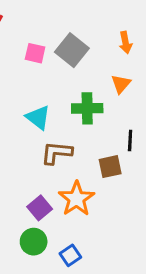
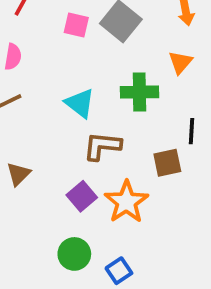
purple square: (40, 208) -> (82, 196), moved

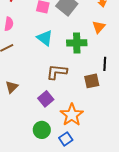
cyan triangle: (80, 103) -> (45, 38), moved
orange star: (126, 202) -> (72, 115), moved

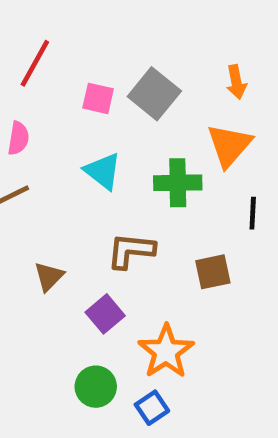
orange triangle: (99, 27) -> (229, 145), size x1.5
black line: (105, 64) -> (253, 213), moved
brown triangle: (12, 87) -> (49, 276), moved

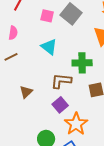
green cross: (178, 183) -> (82, 63), moved
purple square: (105, 314) -> (60, 105), moved

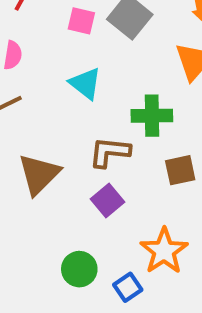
brown triangle: (26, 92) -> (39, 174), size x1.6
orange star: (76, 124) -> (164, 251), moved

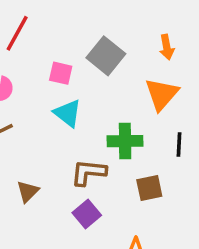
pink square: (81, 21) -> (61, 73), moved
brown triangle: (39, 174) -> (28, 191), size x0.6

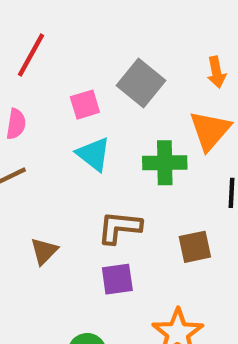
pink square: (61, 73) -> (85, 105), turned -30
green cross: (125, 141) -> (165, 163), moved
purple square: (87, 214) -> (117, 279), turned 32

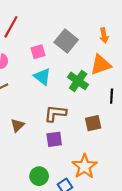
orange triangle: (210, 130) -> (101, 65), turned 30
green cross: (165, 163) -> (78, 81), turned 36

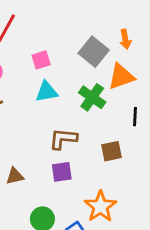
gray square: (66, 41) -> (94, 52), moved
cyan triangle: (42, 77) -> (47, 92), turned -48
brown triangle: (17, 125) -> (15, 176), moved, turned 32

